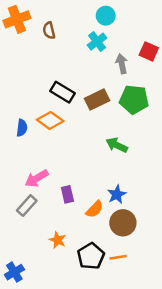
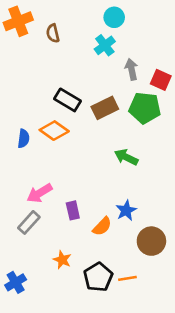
red square: (149, 51) -> (161, 80), moved
brown circle: (123, 223) -> (151, 241), moved
blue cross: (14, 272) -> (16, 282), moved

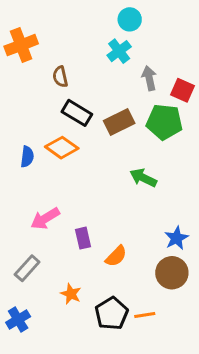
orange cross: (18, 21) -> (21, 45), moved
brown semicircle: (53, 33) -> (60, 77), moved
blue star: (126, 210) -> (176, 238), moved
gray rectangle: (29, 222) -> (27, 268), moved

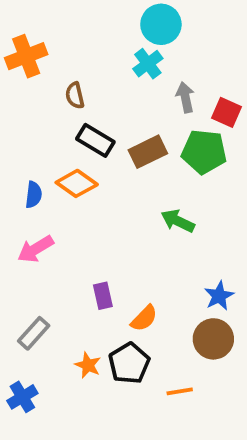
cyan circle: (130, 19) -> (161, 24), size x1.4
pink arrow: (45, 218) -> (35, 249), moved
black pentagon: (112, 313) -> (129, 363), moved

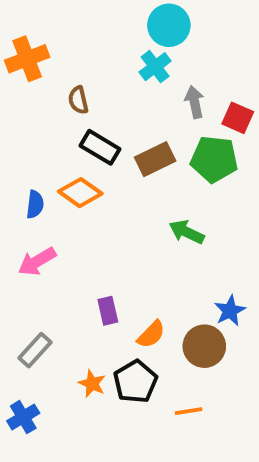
brown circle: (213, 339) -> (204, 346), moved

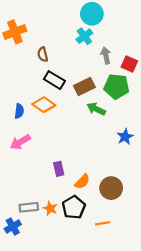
green arrow: (187, 232) -> (96, 109), moved
blue star: (230, 311) -> (125, 137), moved
gray rectangle: (35, 350) -> (29, 207), moved, turned 42

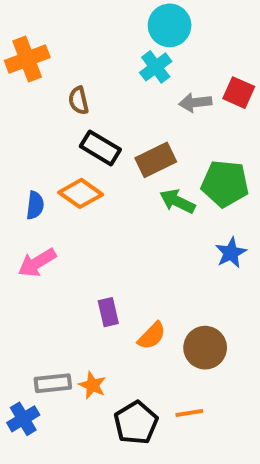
gray arrow: (106, 55) -> (195, 103), turned -84
red square: (129, 64) -> (239, 93), moved
green pentagon: (116, 86) -> (225, 184), moved
black pentagon: (74, 207) -> (136, 423), moved

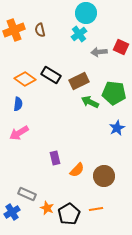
brown semicircle: (79, 101) -> (40, 30), moved
orange diamond: (81, 193) -> (25, 79), moved
gray rectangle: (53, 383) -> (27, 194), turned 30
orange star: (92, 385) -> (47, 208), moved

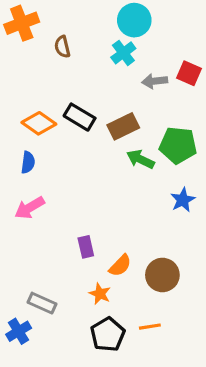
orange cross: (14, 30) -> (22, 23), moved
orange star: (47, 208) -> (100, 294), moved

